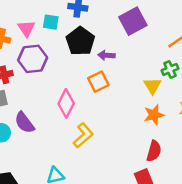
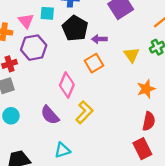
yellow triangle: (152, 86) -> (132, 55), moved
purple semicircle: (24, 123) -> (50, 115), moved

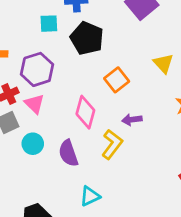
pink triangle: (26, 21) -> (34, 104), moved
purple arrow: (99, 39) -> (132, 120), moved
purple semicircle: (50, 115) -> (68, 153), turned 30
cyan circle: (11, 116) -> (33, 144), moved

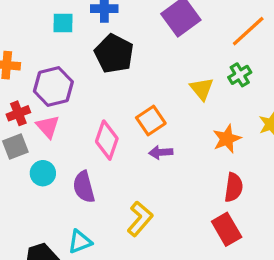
cyan square: (49, 24) -> (63, 23), moved
orange square: (117, 80) -> (151, 121), moved
yellow L-shape: (112, 144) -> (140, 219), moved
cyan triangle: (90, 196) -> (80, 242), moved

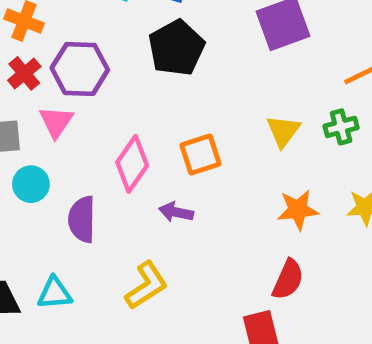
red cross: (18, 113) -> (24, 73), moved, turned -35
purple arrow: (161, 152) -> (176, 212), moved

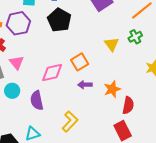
purple hexagon: (80, 69) -> (18, 23), moved
pink diamond: (132, 164) -> (52, 73), turned 55
orange star: (298, 210) -> (112, 89), moved
purple arrow: (176, 212) -> (85, 85), moved

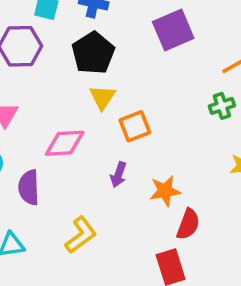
yellow triangle: (112, 44) -> (102, 97), moved
orange square: (80, 62) -> (135, 126), moved
purple arrow: (85, 85) -> (118, 175), turned -80

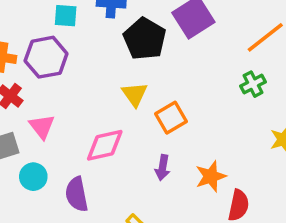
black pentagon: (93, 53) -> (145, 39), moved

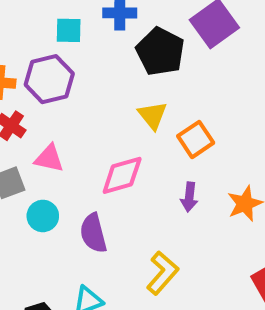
pink triangle: (42, 127) -> (49, 158), turned -36

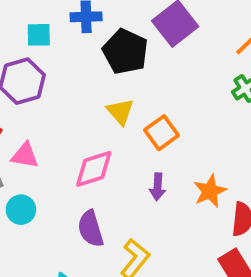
purple semicircle: (93, 233) -> (91, 229), moved

